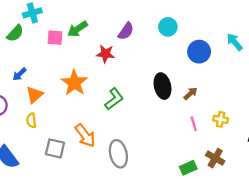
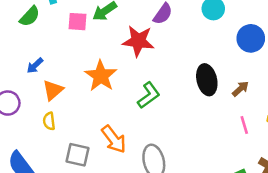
red star: (106, 54) -> (138, 41), size x1.4

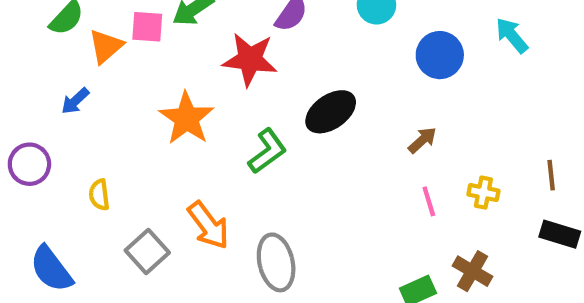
black ellipse: (207, 80) -> (331, 112), moved, turned 68
orange triangle: (53, 90) -> (106, 46), moved
gray square: (78, 155) -> (147, 251), turned 35

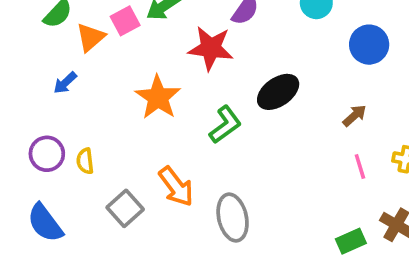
pink square: (147, 27) -> (125, 21), turned -32
purple circle: (29, 164) -> (47, 154), moved

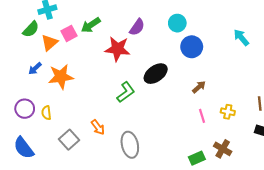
blue circle: (369, 45) -> (192, 47), moved
orange star: (158, 97) -> (61, 77), moved, turned 30
orange arrow: (176, 187) -> (98, 127), size x0.7

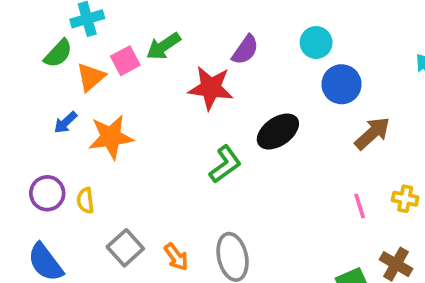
brown arrow: (199, 87) -> (372, 133), moved, size x1.5
orange arrow: (98, 127) -> (176, 257), moved

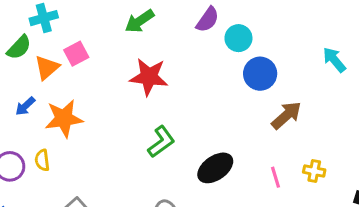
green arrow: (163, 46) -> (140, 21), moved
purple semicircle: (245, 50) -> (208, 20), moved
black ellipse: (278, 132) -> (215, 168), moved
yellow semicircle: (85, 201) -> (42, 160), moved

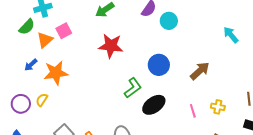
blue circle: (260, 74) -> (159, 65), moved
green L-shape: (161, 142) -> (133, 88), moved
yellow semicircle: (42, 160) -> (42, 100), turned 40

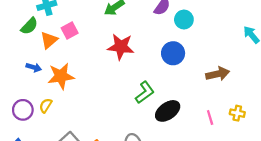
blue arrow: (31, 65) -> (34, 67), turned -120
blue circle: (159, 65) -> (173, 53), moved
brown arrow: (200, 71) -> (218, 74), turned 30

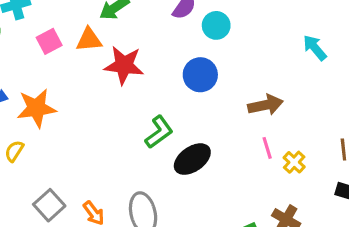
orange triangle: (49, 40) -> (89, 40), moved, turned 36
yellow cross: (237, 113) -> (294, 162), turned 32
pink line: (210, 117) -> (267, 148), moved

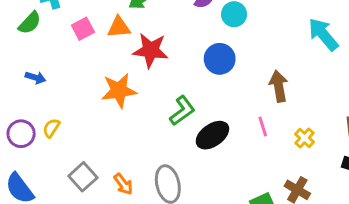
cyan arrow: (315, 48) -> (323, 34), size x1.4
brown arrow: (265, 105) -> (279, 86), turned -88
orange star: (36, 108) -> (119, 91), moved
pink line: (267, 148) -> (263, 126), moved

